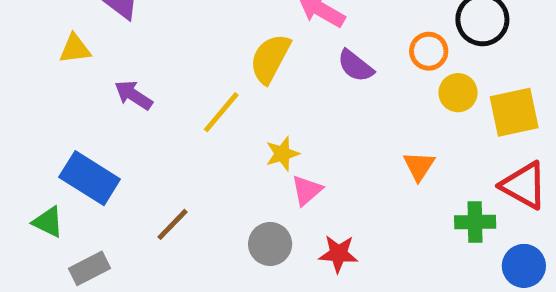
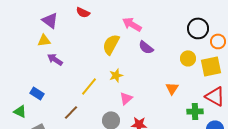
yellow triangle: (75, 49) -> (44, 40), moved
orange circle: (429, 51) -> (218, 41), moved
yellow line: (221, 112) -> (89, 86), moved
yellow star: (282, 154) -> (116, 75), moved
blue rectangle: (90, 178) -> (37, 93), size x0.6

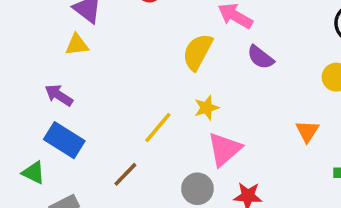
purple arrow: (55, 59) -> (59, 95), moved
blue rectangle: (37, 93) -> (64, 140), size x1.5
pink triangle: (126, 98) -> (224, 149), size x1.5

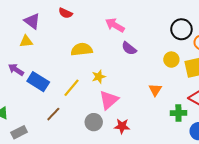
yellow semicircle: (197, 52) -> (82, 49), moved, turned 55
blue rectangle: (64, 140) -> (38, 82), moved

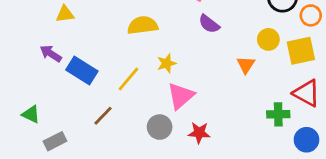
orange triangle: (155, 90) -> (246, 65), moved

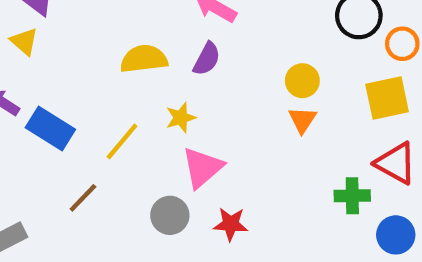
yellow triangle: (65, 14) -> (24, 42), turned 48
purple semicircle: (209, 24) -> (207, 59), moved, turned -100
yellow circle: (268, 39) -> (302, 81), moved

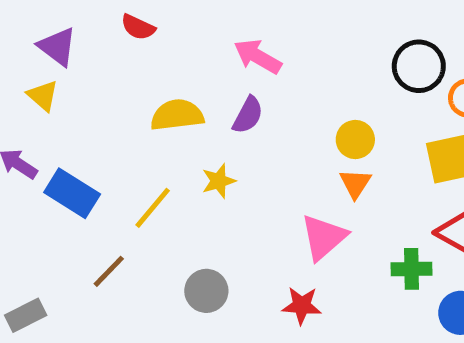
pink triangle: (202, 168) -> (324, 237), moved
red star: (231, 224) -> (302, 306), moved

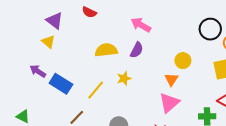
orange triangle: (355, 183) -> (171, 80), moved

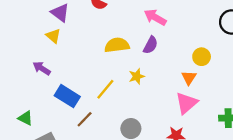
blue rectangle: (61, 84) -> (67, 96), moved

